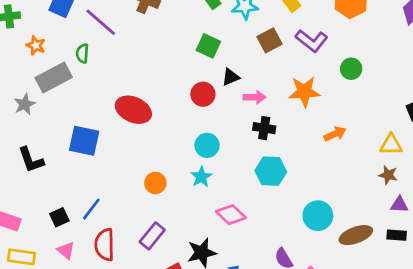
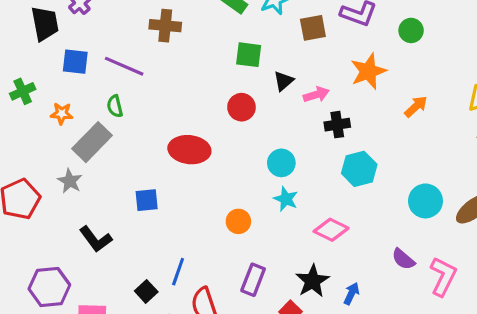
brown square: (269, 40) -> (313, 28), turned 35
red circle: (203, 94) -> (241, 107), moved
blue square: (84, 141) -> (147, 200), size x0.7

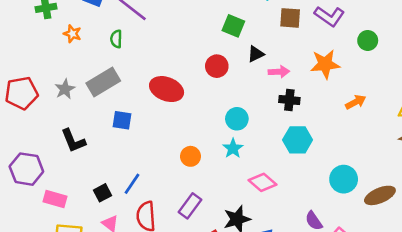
gray rectangle: (92, 142) -> (103, 82), moved

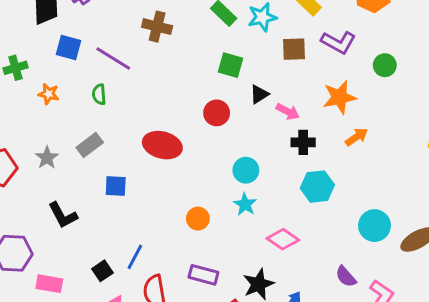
pink arrow: (279, 72) -> (288, 112), turned 36
gray rectangle: (103, 82) -> (90, 145), size x0.7
orange arrow: (356, 102) -> (356, 137), moved
purple rectangle: (190, 206) -> (203, 275), turned 75

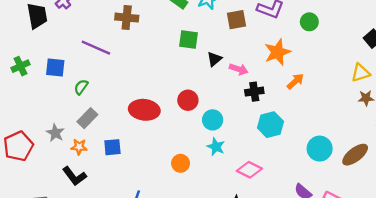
blue square: (69, 48) -> (55, 67), moved
orange star: (49, 94) -> (79, 147), moved
green semicircle: (99, 94) -> (81, 87), moved, turned 49
red circle: (217, 113) -> (188, 100), moved

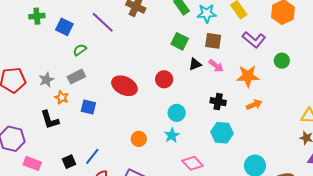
brown square: (236, 20) -> (213, 41), moved
pink arrow: (239, 69) -> (216, 66), moved
red circle: (188, 100) -> (164, 79), moved

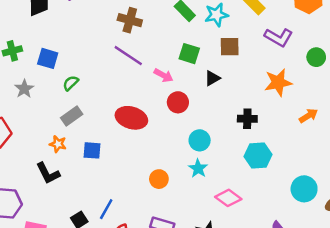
purple line: (103, 22) -> (128, 56), moved
pink arrow: (216, 66) -> (163, 75), moved
gray star: (46, 80) -> (24, 89), moved
orange arrow: (254, 105) -> (308, 116), moved

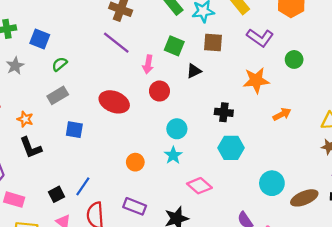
pink arrow: (163, 75) -> (148, 64), turned 66
orange star: (58, 144) -> (25, 119), moved

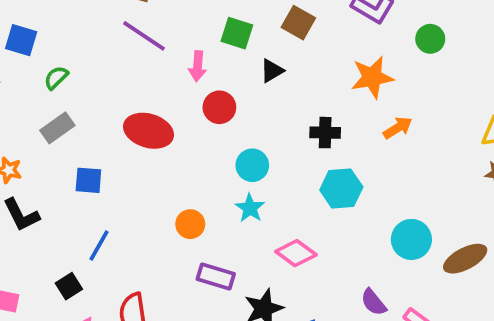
brown square: (213, 43) -> (298, 23), turned 30
orange arrow: (282, 114) -> (398, 128), moved
blue line: (83, 186) -> (99, 245), moved
purple rectangle: (135, 206) -> (216, 276), moved

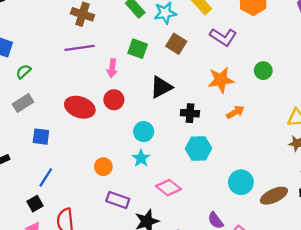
purple line: (144, 36) -> (80, 48), turned -44
green circle: (430, 39) -> (263, 71), moved
black triangle: (272, 71) -> (161, 87), moved, size x1.5
red circle: (219, 107) -> (114, 100), moved
black square: (69, 286) -> (35, 204), moved

